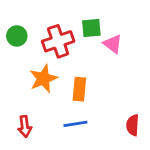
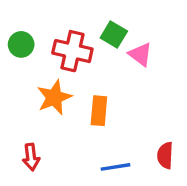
green square: (91, 28) -> (114, 35), turned 36
red cross: (58, 41) -> (72, 51), turned 32
blue line: (75, 124) -> (116, 167), moved

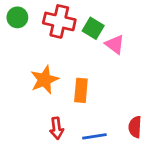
green circle: (21, 44) -> (17, 17), moved
red cross: (72, 51) -> (59, 21), moved
red arrow: (31, 157) -> (57, 128), moved

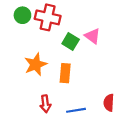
green circle: (17, 17) -> (22, 15), moved
green square: (93, 28) -> (71, 41), moved

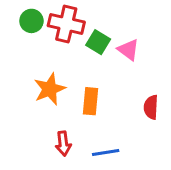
green square: (71, 41) -> (98, 42), moved
red semicircle: (109, 103) -> (151, 107), moved

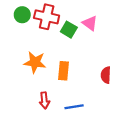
pink triangle: (128, 50) -> (90, 23), moved
orange star: (50, 89) -> (35, 62), turned 30

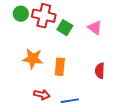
pink triangle: (90, 23) -> (95, 28), moved
red arrow: (44, 100) -> (42, 95), turned -70

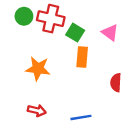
orange rectangle: (60, 67) -> (82, 57), moved
red arrow: (42, 95) -> (37, 110), moved

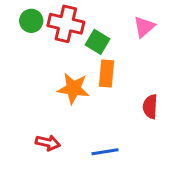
pink triangle: (110, 33) -> (144, 27), moved, turned 42
orange star: (38, 69) -> (73, 89), moved

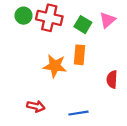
green square: (97, 42) -> (83, 25), moved

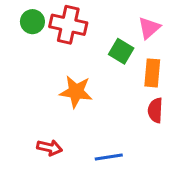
green square: (83, 25) -> (121, 51), moved
orange rectangle: (80, 55) -> (152, 73), moved

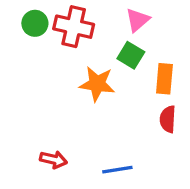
pink triangle: (149, 28) -> (138, 20), moved
orange star: (76, 92) -> (97, 84), moved

